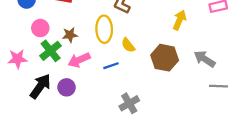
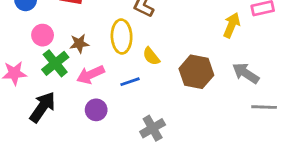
yellow arrow: (179, 20) -> (232, 25), moved
purple circle: (67, 87) -> (96, 110), moved

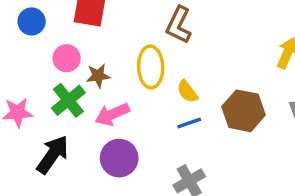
pink circle: (43, 35) -> (67, 58), moved
blue line: (130, 82) -> (189, 123), moved
purple circle: (96, 110) -> (119, 158), size x1.4

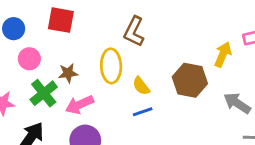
pink circle: (67, 58) -> (29, 59), moved
brown hexagon: (243, 111) -> (190, 80), moved

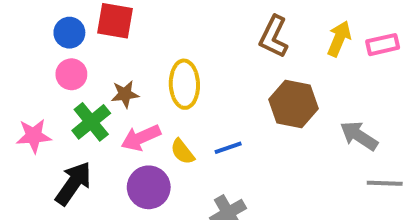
blue circle: (14, 29) -> (69, 33), moved
brown L-shape: (134, 32) -> (274, 37), moved
yellow arrow: (223, 54) -> (339, 39), moved
yellow semicircle: (141, 86) -> (182, 152), moved

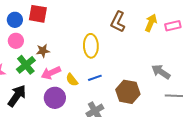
yellow ellipse: (184, 84) -> (91, 46), moved
brown hexagon: (293, 104) -> (128, 92), moved

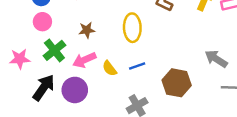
brown star: (43, 51) -> (87, 30), moved
purple circle: (55, 98) -> (75, 90), moved

